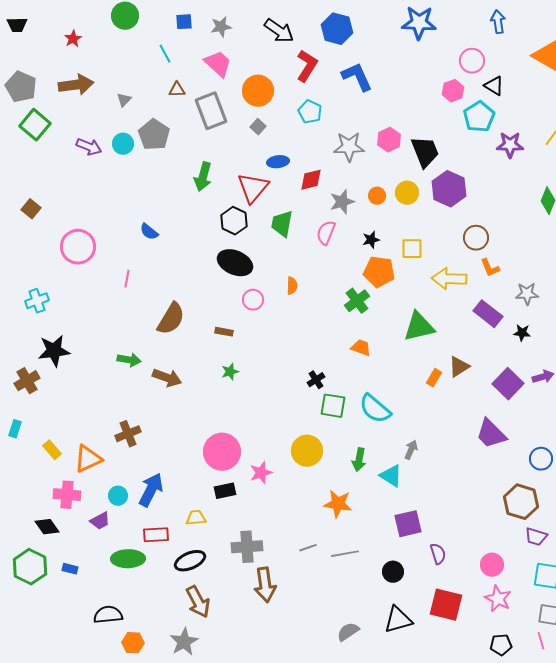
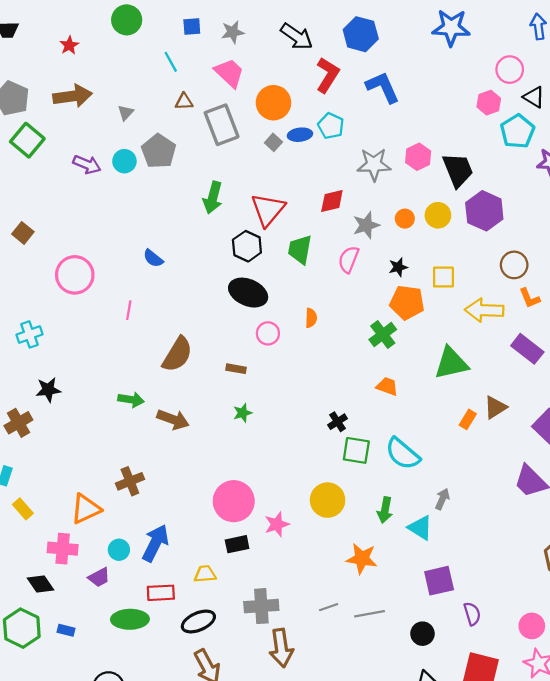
blue ellipse: (278, 162) -> (300, 135), moved
black star: (54, 351) -> (48, 390), size x0.7
yellow rectangle: (52, 450) -> (23, 509), moved

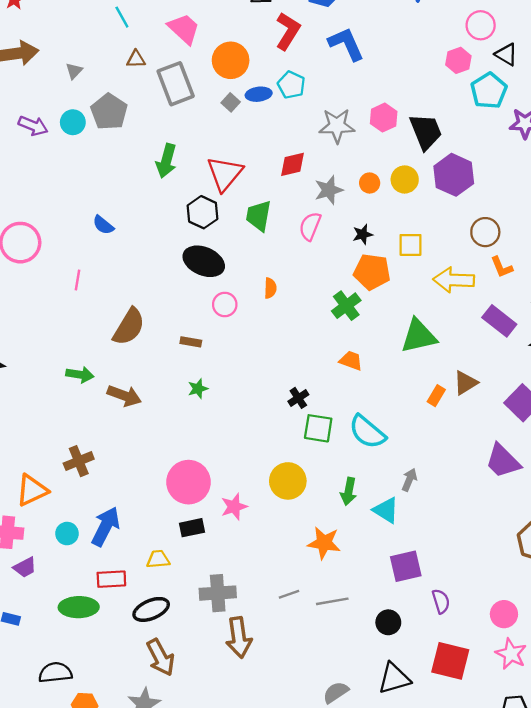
purple trapezoid: (99, 577) -> (25, 567), moved

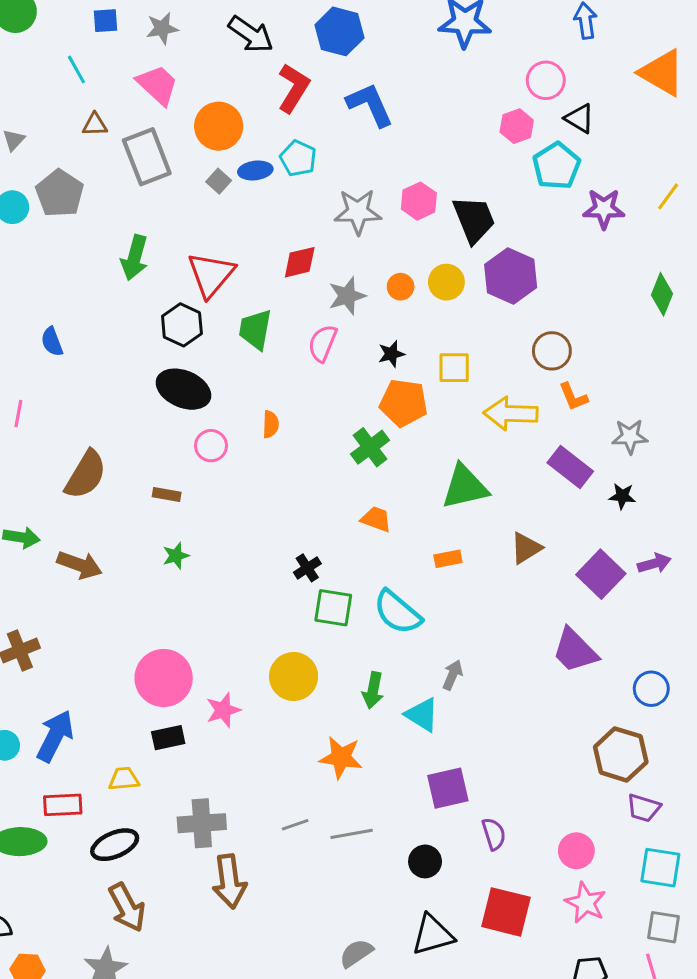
blue semicircle: (103, 225) -> (52, 342), turned 30
orange rectangle: (436, 396) -> (448, 559), moved, turned 48

